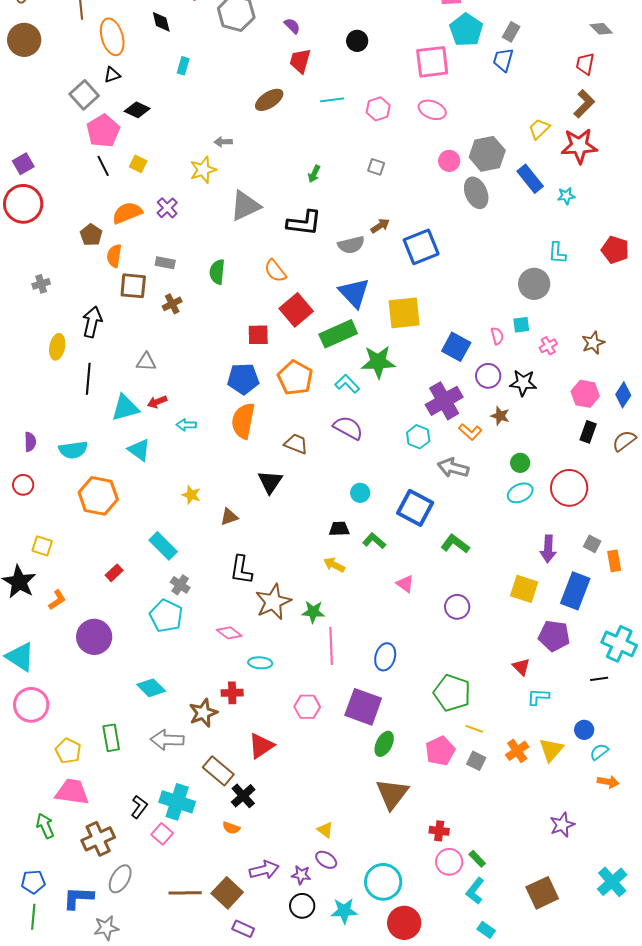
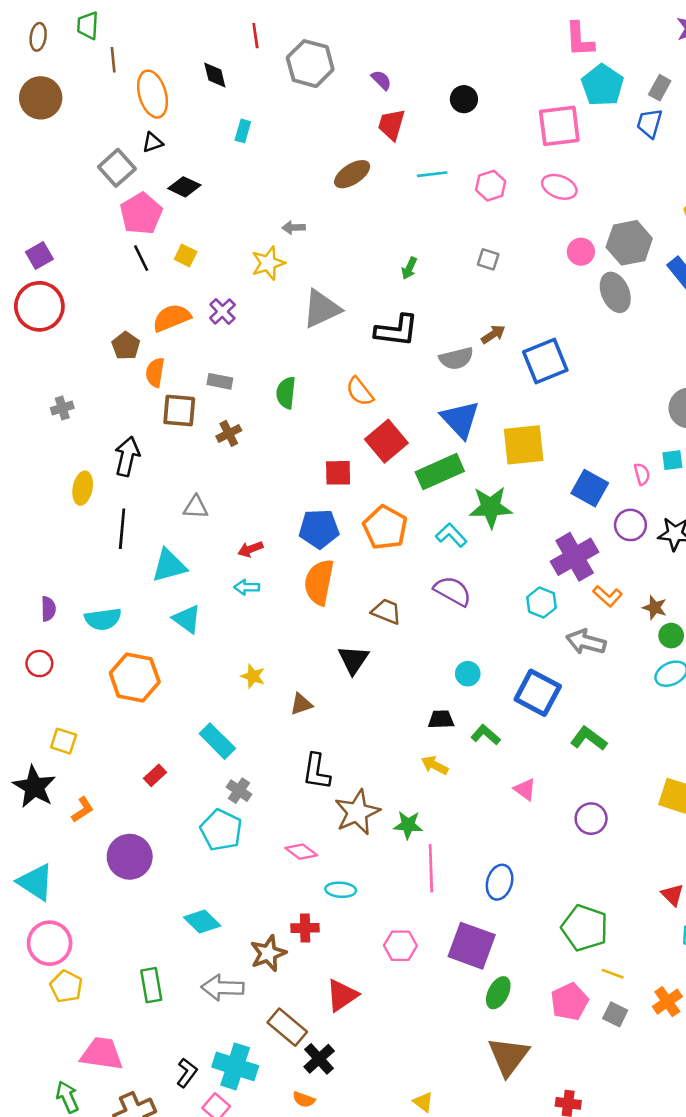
red arrow: (157, 402) -> (250, 549), moved
brown star: (500, 416) -> (655, 608), moved
yellow pentagon: (68, 751) -> (66, 986), moved

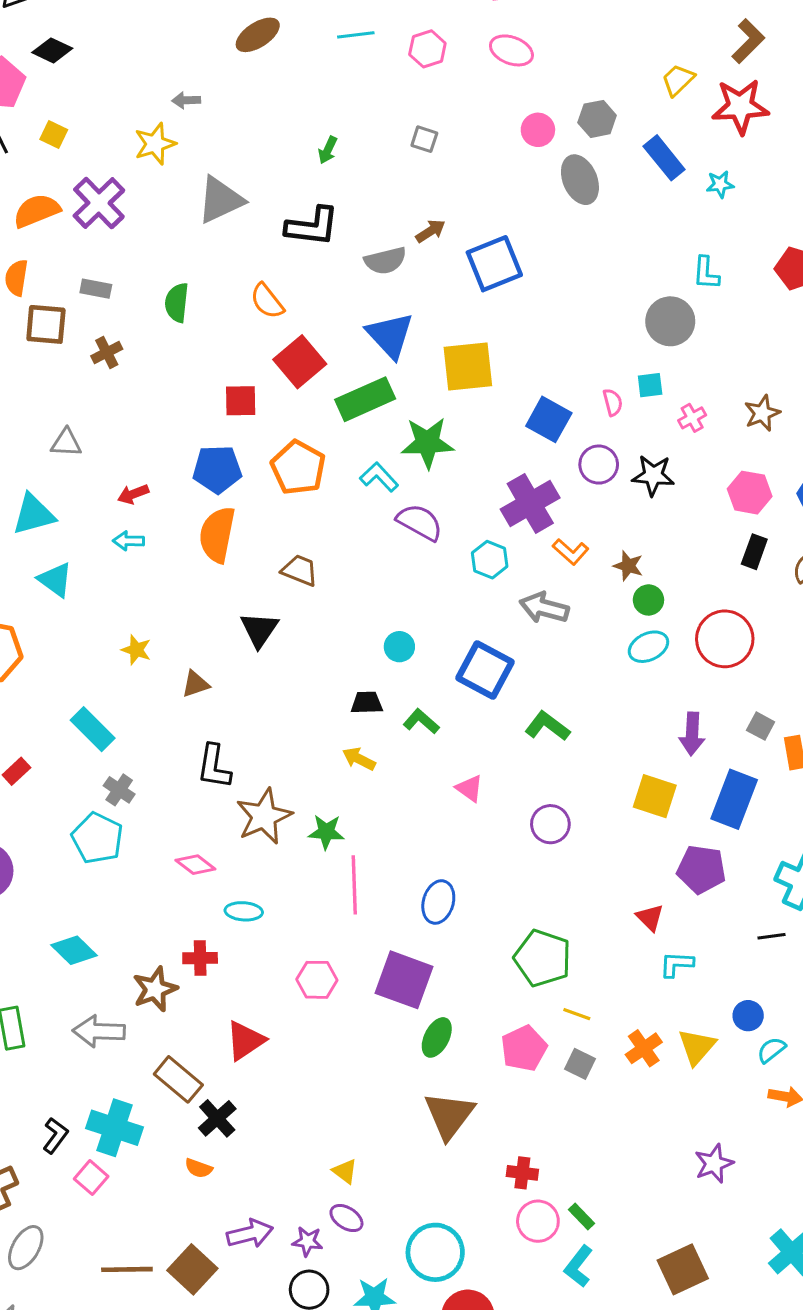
gray hexagon: (629, 243) -> (597, 119), size x0.7
purple cross: (222, 311) -> (99, 203), size x1.6
purple semicircle: (453, 591) -> (420, 522), moved

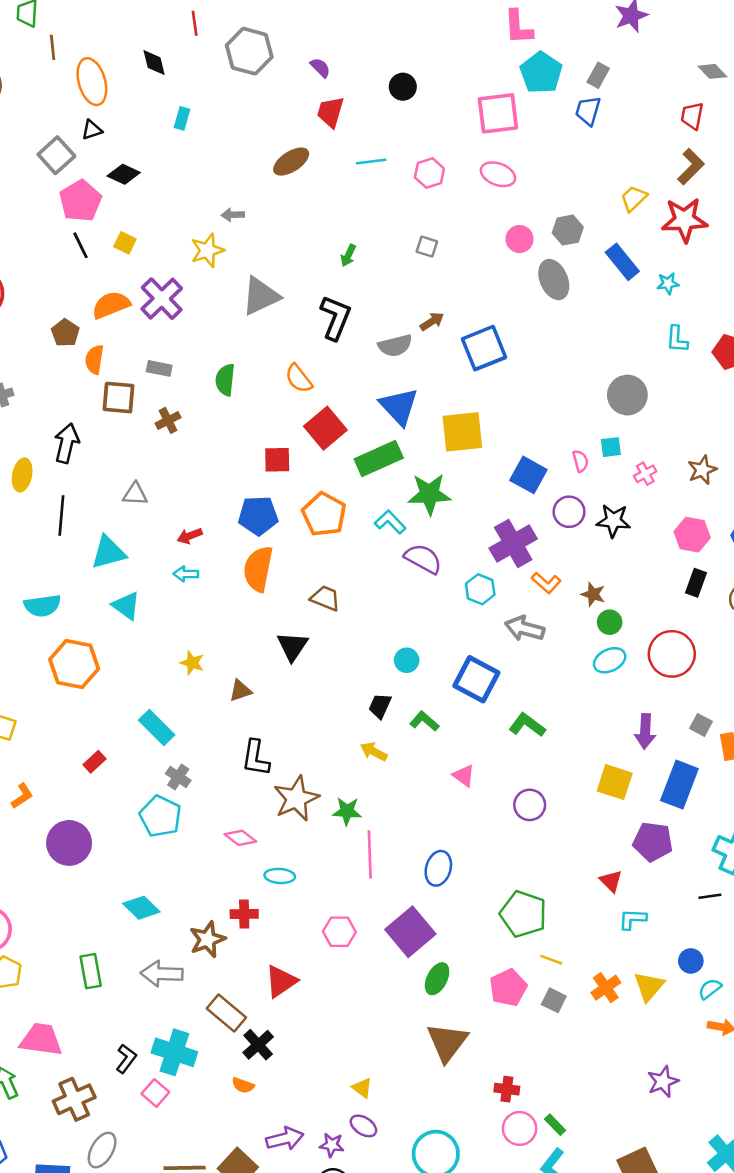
black L-shape: (312, 226) -> (336, 318), turned -75
cyan L-shape: (706, 273) -> (677, 339), moved
black trapezoid: (367, 703) -> (380, 706), turned -64
purple square: (404, 980) -> (410, 932), turned 30

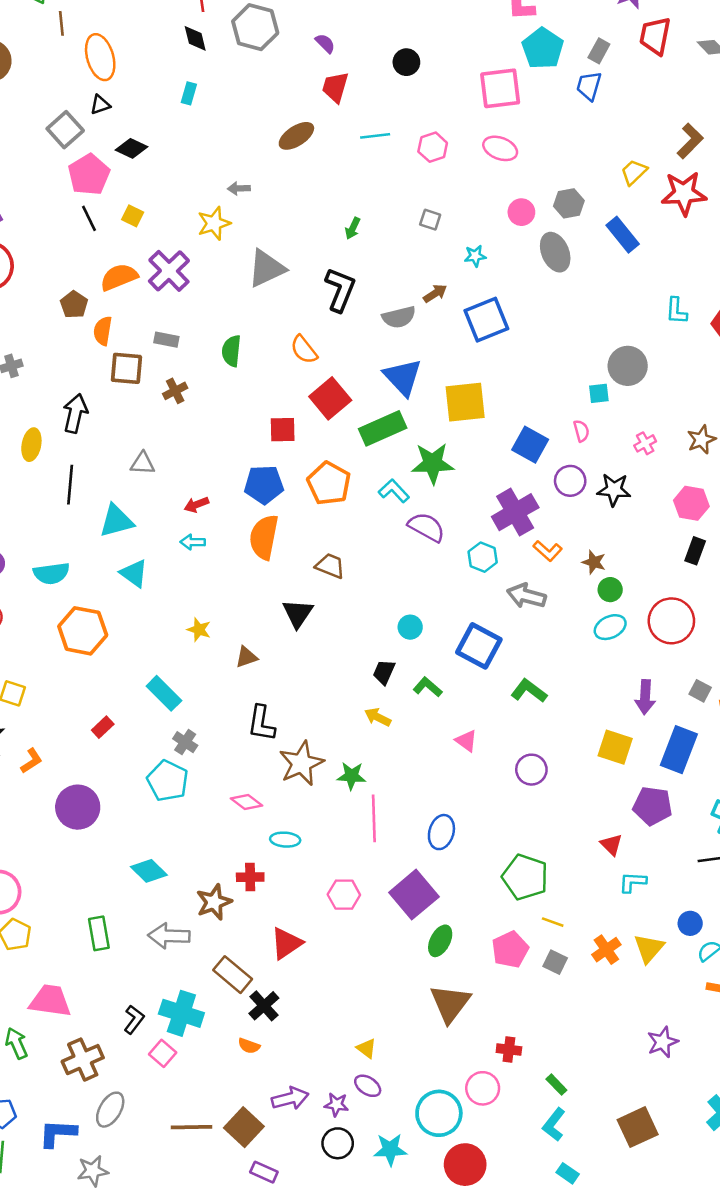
black diamond: (154, 63) -> (195, 38), moved
red trapezoid: (692, 116) -> (655, 36), moved, size x1.4
cyan star: (668, 283) -> (475, 256), moved
cyan square: (611, 447) -> (599, 393), moved
pink circle: (520, 1128) -> (483, 1088), moved

